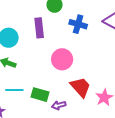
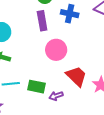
purple rectangle: (39, 28) -> (42, 21), moved

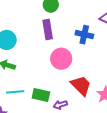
blue cross: (70, 14) -> (84, 35), moved

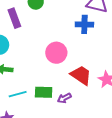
purple rectangle: (48, 29) -> (14, 18), moved
blue cross: (84, 35) -> (84, 24), moved

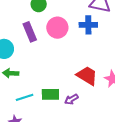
purple rectangle: (14, 18) -> (30, 32), moved
pink circle: (56, 53) -> (57, 28), moved

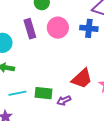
red trapezoid: (87, 76) -> (82, 79), turned 100

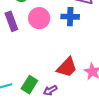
green rectangle: (43, 93) -> (29, 85), turned -60

